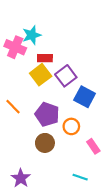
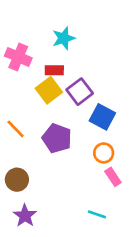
cyan star: (32, 35) -> (64, 38), moved
orange circle: (71, 126) -> (104, 153), moved
brown circle: (45, 143) -> (17, 180), moved

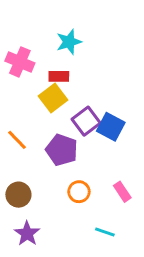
purple square: (80, 92) -> (86, 121), moved
orange circle: (104, 153) -> (79, 192), moved

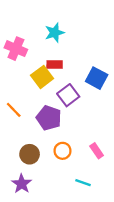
red rectangle: (59, 76) -> (55, 64), moved
blue square: (111, 127) -> (97, 78), moved
brown circle: (18, 195) -> (30, 154), moved

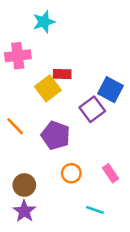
cyan star: (55, 33) -> (44, 22), moved
pink cross: (16, 49) -> (18, 56), turned -30
purple square: (68, 95) -> (92, 109), moved
brown circle: (30, 154) -> (24, 185), moved

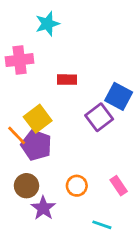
yellow square: (48, 88) -> (38, 119), moved
purple pentagon: (56, 135) -> (36, 145), moved
brown circle: (24, 185) -> (26, 186), moved
purple star: (24, 211) -> (43, 208), moved

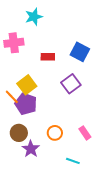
blue square: (119, 96) -> (80, 52), moved

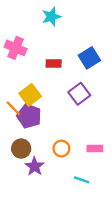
cyan star: (34, 17) -> (51, 17), moved
pink cross: (14, 43) -> (16, 48), turned 30
blue square: (80, 52) -> (89, 58), turned 30
pink rectangle: (85, 133) -> (95, 149), turned -56

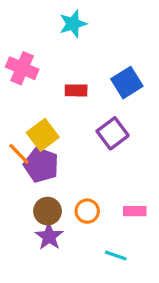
brown circle: (21, 149) -> (48, 211), moved

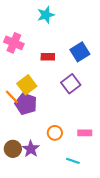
brown circle: (48, 211) -> (13, 149), moved

